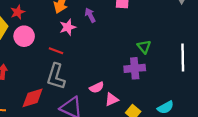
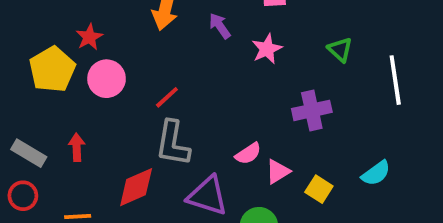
pink star: (68, 27) -> (267, 49), moved
green triangle: (144, 47) -> (340, 50), moved
red line: (56, 51) -> (167, 97), turned -56

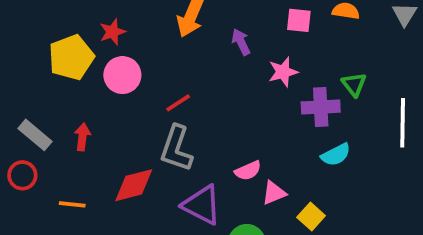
purple cross: (312, 110) -> (321, 107), moved
cyan semicircle: (376, 173) -> (336, 155), moved

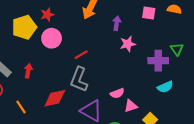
purple arrow: (241, 42) -> (117, 23), turned 32
pink star: (283, 72) -> (128, 44), moved
orange line: (72, 204) -> (21, 107), turned 48

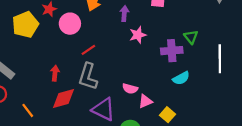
pink circle: (52, 38) -> (70, 24), moved
red arrow: (28, 71) -> (55, 73), moved
pink semicircle: (117, 93) -> (130, 89), turned 40

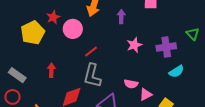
pink star: (138, 35) -> (134, 45), moved
green triangle: (191, 37) -> (193, 34), moved
red arrow: (55, 73) -> (51, 70), moved

